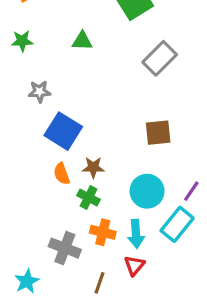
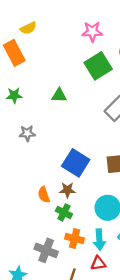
blue square: (63, 131) -> (76, 163), moved
red triangle: (134, 265) -> (98, 263), turned 42

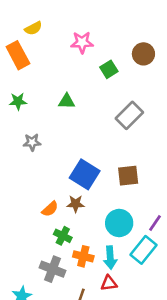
pink star: (92, 32) -> (82, 42), moved
green square: (98, 66) -> (109, 69), size x0.6
orange semicircle: (44, 195) -> (50, 209), turned -112
green cross: (64, 212) -> (63, 236), moved

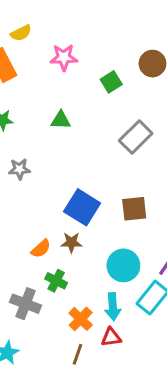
pink star: (82, 42) -> (64, 57), moved
orange cross: (83, 256) -> (81, 319), moved, turned 30
gray cross: (53, 269) -> (26, 304), moved

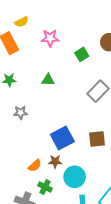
blue square: (82, 207) -> (62, 138), turned 30
cyan circle: (123, 265) -> (75, 177), moved

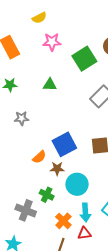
yellow semicircle: (22, 22) -> (39, 18), moved
green square: (82, 54) -> (84, 59), size x1.6
orange semicircle: (35, 166) -> (39, 157), moved

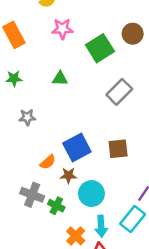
gray cross: (26, 210) -> (32, 195), moved

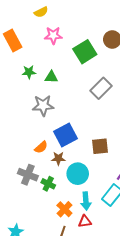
green star: (14, 78) -> (29, 72), moved
gray star: (27, 117) -> (43, 106), moved, size x1.5
brown square: (118, 149) -> (100, 146), moved

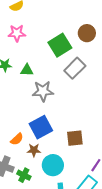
pink star: (53, 35) -> (17, 33), moved
gray rectangle: (101, 88) -> (75, 68), moved
gray star: (43, 106) -> (43, 91), moved

